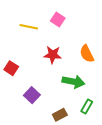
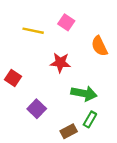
orange semicircle: (87, 54) -> (99, 46), moved
green rectangle: (87, 107) -> (90, 119), moved

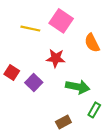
pink square: (66, 22) -> (61, 21), size x1.5
purple square: (37, 109) -> (34, 82), moved
green rectangle: (90, 119) -> (94, 110), moved

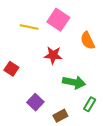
purple square: (34, 82) -> (35, 102), moved

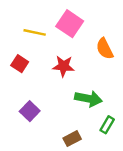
red square: (11, 69) -> (20, 64), moved
purple square: (35, 102) -> (30, 111), moved

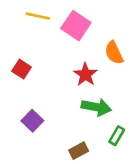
yellow line: (35, 32) -> (38, 16), moved
red star: (63, 66) -> (85, 75), moved, turned 30

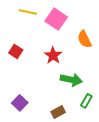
red star: (85, 75) -> (53, 55), moved
purple square: (32, 121) -> (20, 103), moved

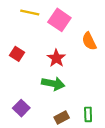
green arrow: (71, 80) -> (53, 84), moved
green rectangle: (86, 101) -> (88, 114), moved, turned -32

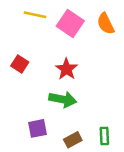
orange semicircle: (89, 41) -> (106, 24), moved
purple square: (21, 108) -> (37, 128), moved, turned 35

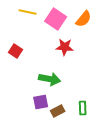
orange semicircle: (106, 24) -> (84, 19), turned -114
red star: (66, 69) -> (65, 47), moved, turned -30
purple square: (37, 128) -> (41, 102), moved

